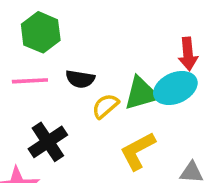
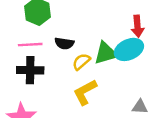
black cross: (48, 142) -> (30, 70), moved, turned 35
yellow L-shape: (138, 151) -> (85, 92), moved

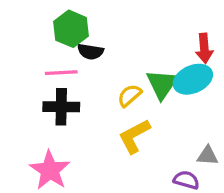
black semicircle: (64, 43) -> (90, 52), moved
green triangle: (106, 53) -> (162, 84), turned -40

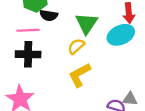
green triangle: (162, 84) -> (86, 23), moved
gray triangle: (208, 156) -> (130, 99), moved

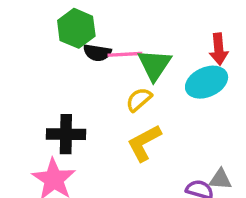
pink line: (28, 30) -> (125, 54), moved
black cross: (28, 54) -> (66, 134), moved

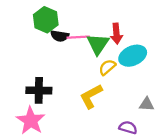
red arrow: (219, 49) -> (116, 34), moved
yellow semicircle: (139, 99) -> (107, 67), moved
gray triangle: (220, 179) -> (147, 104), moved

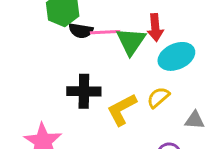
yellow semicircle: (107, 67) -> (158, 97), moved
black cross: (39, 90) -> (84, 91), moved

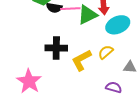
green triangle: (131, 41) -> (88, 15), turned 30

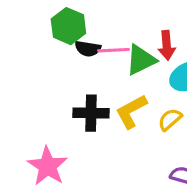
yellow L-shape: (81, 60) -> (131, 111), moved

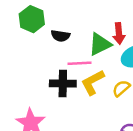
green hexagon: (68, 26) -> (32, 19), moved
pink line: (114, 50) -> (80, 63), moved

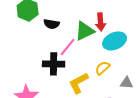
pink line: (80, 63) -> (68, 47), turned -48
yellow L-shape: (93, 82) -> (79, 83), moved

